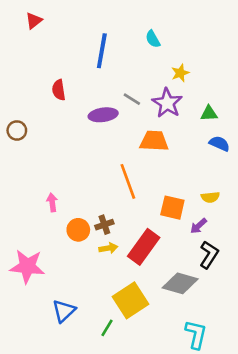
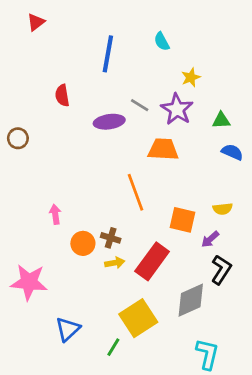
brown cross: (104, 225) -> (111, 238), turned 36
gray diamond: (180, 283) -> (191, 300), turned -40

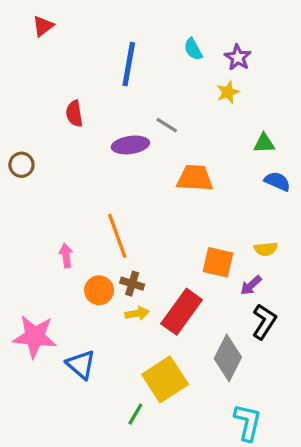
purple star: (177, 109) -> (238, 57), moved, size x0.7
orange line: (135, 192) -> (117, 236), moved
gray diamond: (191, 300) -> (228, 358), turned -39
blue triangle: (68, 329) -> (81, 365), moved, turned -36

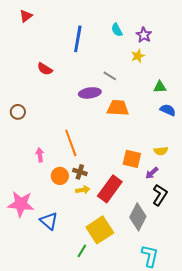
red semicircle: (74, 114) -> (45, 69), turned -49
gray line: (167, 125) -> (110, 76), moved
purple ellipse: (130, 145) -> (90, 93), moved
brown circle: (21, 165) -> (18, 112), moved

